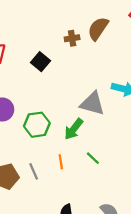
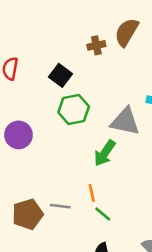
green hexagon: (37, 125) -> (74, 109), moved
green line: (93, 158) -> (103, 214), moved
gray line: (34, 171) -> (60, 206), turned -56

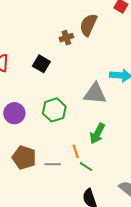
green hexagon: (74, 109) -> (54, 110), moved
green arrow: (105, 153) -> (97, 133), moved
brown pentagon: (28, 214) -> (24, 158), moved, turned -30

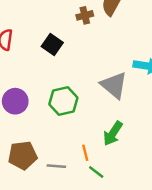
gray triangle: (95, 94) -> (114, 85), turned 30
brown pentagon: (24, 158) -> (23, 155), turned -30

